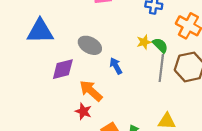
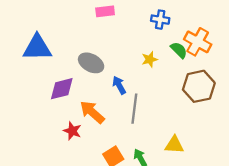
green semicircle: (160, 45) -> (179, 50), moved
gray line: (161, 68) -> (134, 109), moved
red star: (83, 111) -> (72, 131), moved

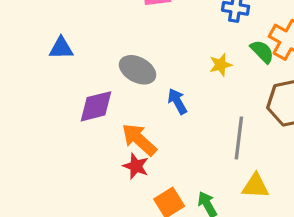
blue triangle: (37, 48) -> (61, 48), size x0.6
gray line: (134, 109) -> (239, 138), moved
red star: (72, 131) -> (136, 166), moved

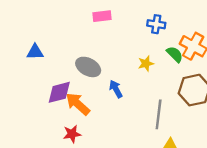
orange arrow: (139, 140) -> (78, 104), moved
red star: (136, 166) -> (72, 134), moved, turned -30

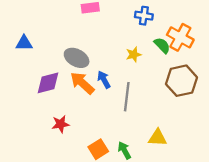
orange arrow: (78, 104) -> (82, 83), moved
gray line: (159, 114) -> (127, 97), moved

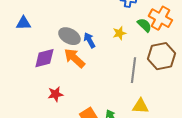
blue arrow: (104, 80) -> (89, 40), moved
gray line: (127, 97) -> (133, 70), moved

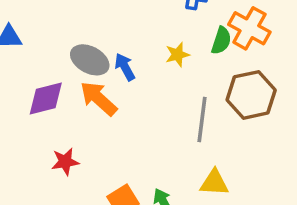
green semicircle: (144, 25) -> (221, 41), turned 63

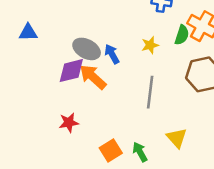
purple diamond: (46, 98) -> (71, 71), moved
gray line: (202, 120) -> (150, 92), moved
yellow triangle: (214, 183) -> (177, 138), turned 45

